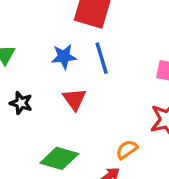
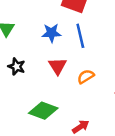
orange semicircle: (127, 149) -> (86, 77), moved

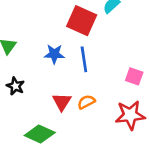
red triangle: (58, 66) -> (62, 102), moved

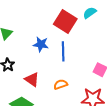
red triangle: (62, 102) -> (32, 79), moved, turned -35

